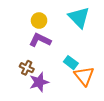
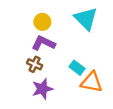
brown cross: (27, 68) -> (35, 64), moved
orange triangle: (84, 76) -> (91, 82), turned -40

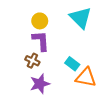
purple L-shape: (43, 43) -> (41, 41), turned 60

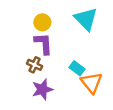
orange triangle: (86, 77) -> (92, 83), turned 40

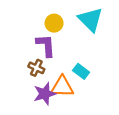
yellow circle: (42, 22) -> (54, 23), moved
orange triangle: (92, 83) -> (62, 87), moved, turned -50

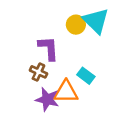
yellow circle: (54, 23) -> (76, 25), moved
purple star: (45, 94) -> (47, 99), turned 30

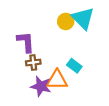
purple L-shape: (48, 48) -> (26, 42), moved
brown cross: (38, 72) -> (33, 62), turned -32

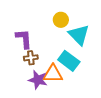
cyan triangle: (83, 18) -> (79, 35), moved
cyan rectangle: (74, 66) -> (69, 61), size x1.5

